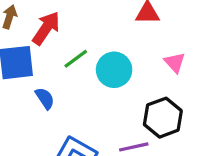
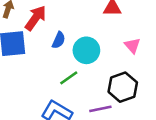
green line: (76, 59) -> (69, 78), moved
blue semicircle: (45, 98) -> (59, 40), moved, turned 56

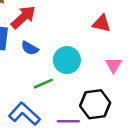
blue semicircle: (59, 40) -> (30, 48), moved, turned 84

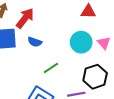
cyan circle: (67, 60) -> (81, 42), moved

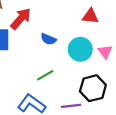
blue semicircle: (35, 42) -> (48, 39), moved

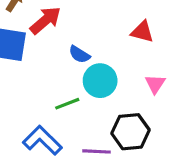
cyan circle: (80, 49) -> (100, 81), moved

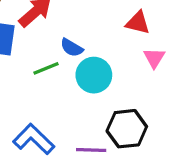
pink triangle: (155, 84) -> (154, 58), moved
green line: (67, 104) -> (46, 68), moved

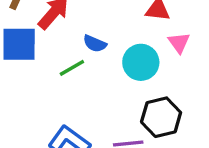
cyan circle: (94, 75) -> (141, 62), moved

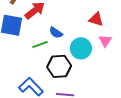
black hexagon: (161, 117) -> (59, 66), moved

